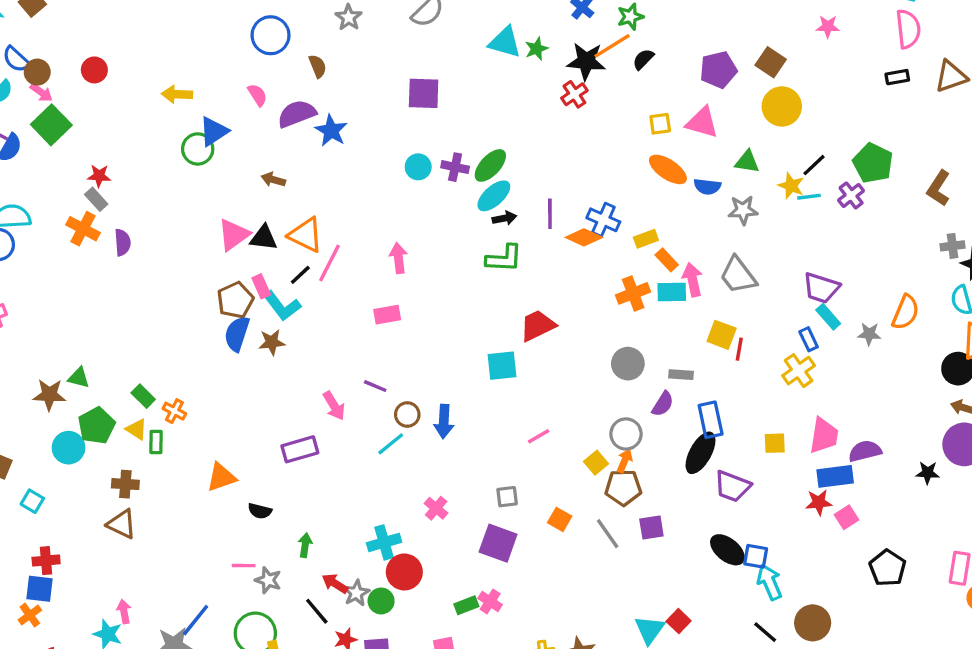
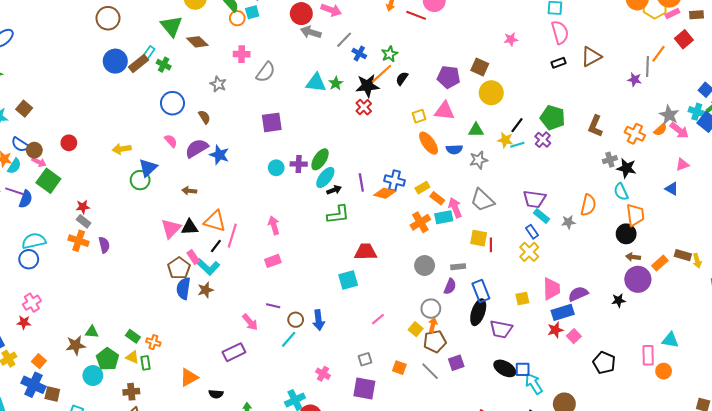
purple pentagon: (718, 70) -> (449, 77), turned 30
orange ellipse: (668, 169) -> (429, 143), turned 30
red trapezoid: (538, 326) -> (366, 252), turned 35

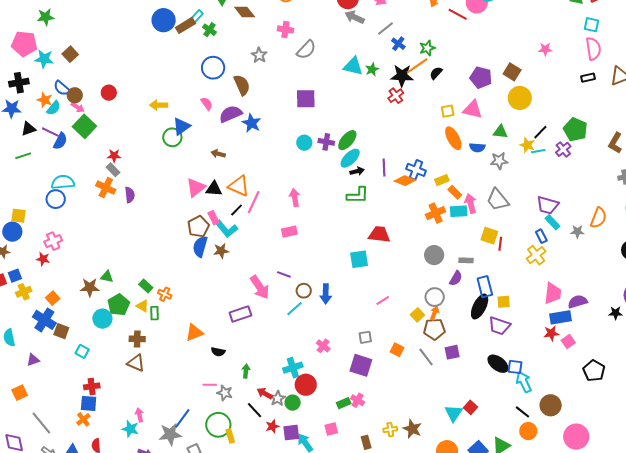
brown semicircle: (204, 117) -> (242, 85), size x1.5
yellow square: (522, 299) -> (504, 302), moved
pink arrow: (250, 322) -> (260, 287), size x1.4

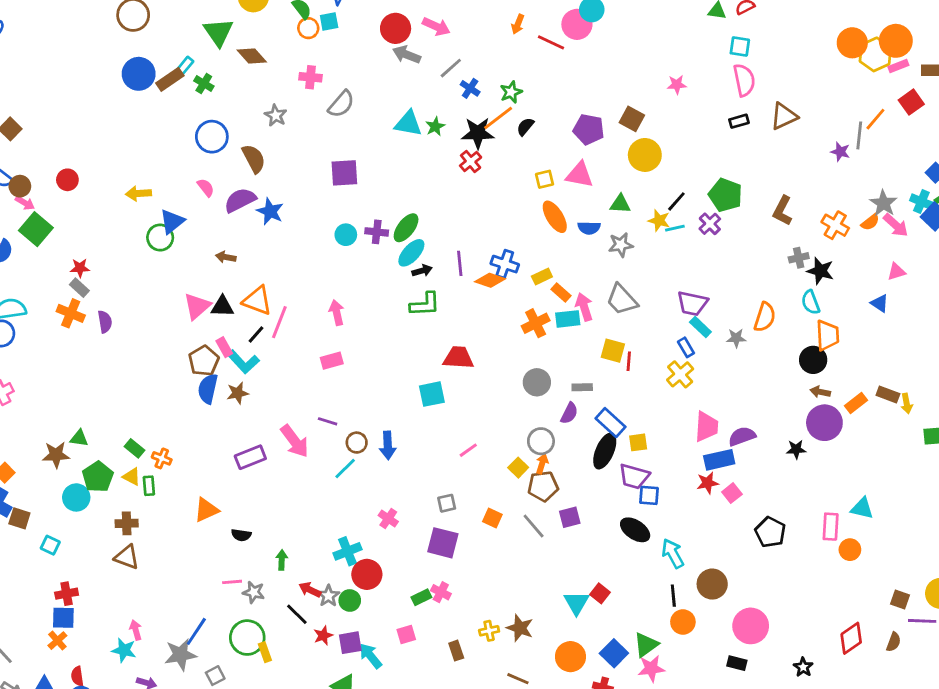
blue rectangle: (485, 287) -> (611, 423), turned -30
purple rectangle: (240, 314) -> (250, 457), moved
blue square: (515, 367) -> (649, 495), moved
black line: (522, 412) -> (673, 596), turned 49

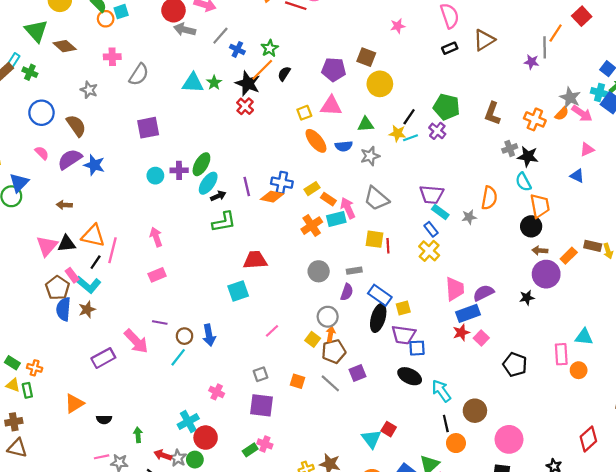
black star: (478, 133) -> (248, 83), turned 30

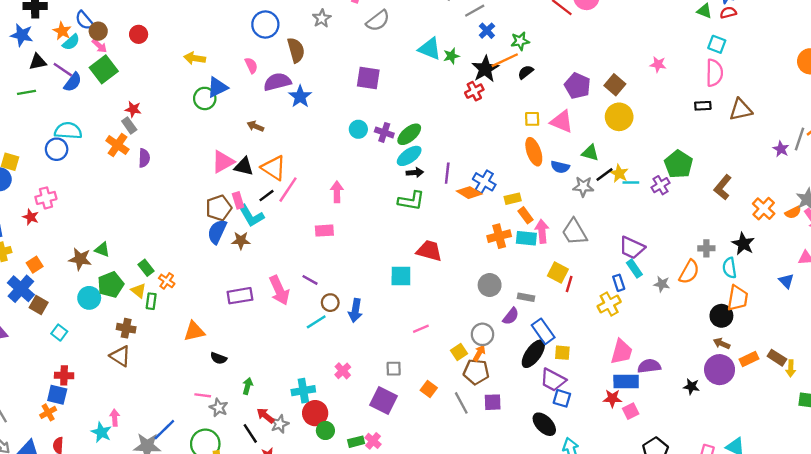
black line: (409, 117) -> (605, 175), moved
gray cross: (510, 148) -> (706, 248), moved
green circle: (195, 460) -> (325, 430), moved

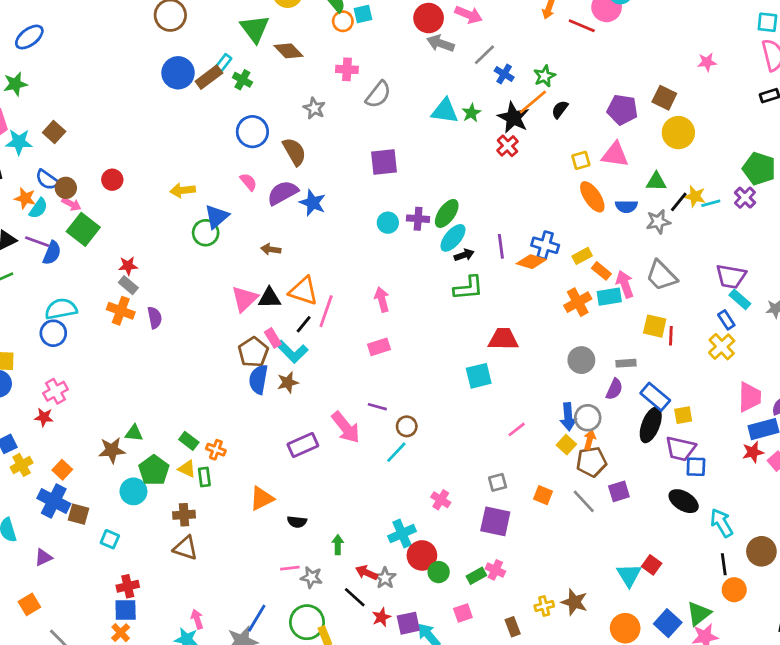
blue arrow: (355, 310) -> (568, 417), moved

